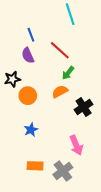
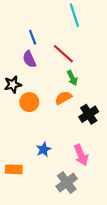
green arrow: (68, 73) -> (72, 78), turned -64
blue star: (31, 130) -> (44, 149), moved
orange rectangle: (35, 166) -> (14, 169), moved

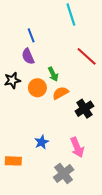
red line: (63, 54) -> (87, 56), moved
green arrow: (72, 78) -> (53, 74), moved
orange circle: (29, 102) -> (37, 88), moved

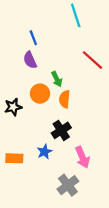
black star: (12, 80) -> (13, 107), moved
orange semicircle: (60, 93) -> (65, 99), turned -56
black cross: (84, 109) -> (61, 130), moved
orange rectangle: (13, 161) -> (14, 158), moved

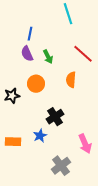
blue line: (33, 38) -> (30, 34), turned 32
green arrow: (57, 79) -> (48, 57), moved
orange semicircle: (65, 99) -> (71, 80), moved
pink arrow: (82, 157) -> (85, 144), moved

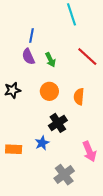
orange semicircle: (71, 80) -> (79, 97), moved
orange circle: (36, 84) -> (49, 91), moved
black star: (12, 96) -> (13, 90), moved

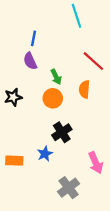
green arrow: (50, 60) -> (56, 77), moved
orange semicircle: (79, 97) -> (84, 89), moved

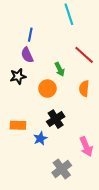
green arrow: (56, 77) -> (60, 69), moved
orange semicircle: (84, 89) -> (84, 89), moved
black star: (13, 97) -> (18, 76), moved
orange rectangle: (14, 161) -> (18, 125), moved

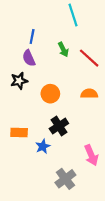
green arrow: (60, 69) -> (63, 49), moved
orange semicircle: (84, 89) -> (89, 94), turned 84

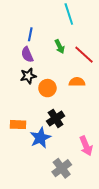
black star: (19, 81) -> (28, 76), moved
orange semicircle: (89, 94) -> (77, 82), moved
blue star: (43, 146) -> (40, 138), size x1.5

